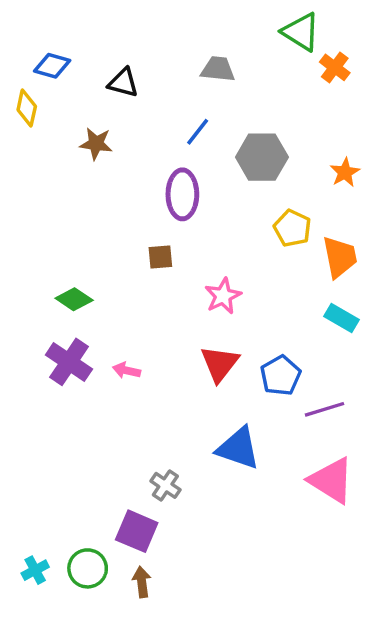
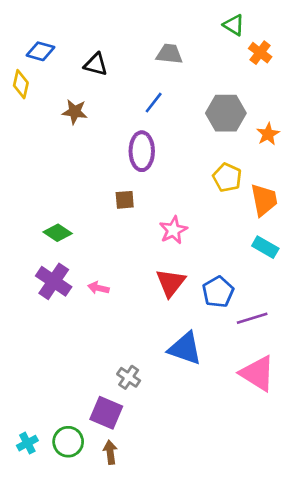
green triangle: (301, 32) -> (234, 25), size x0.7
gray hexagon: (262, 157) -> (226, 113), moved

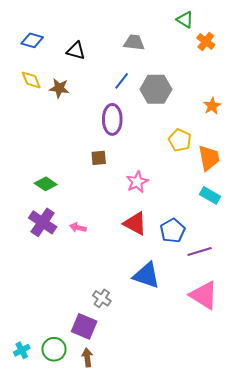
yellow diamond: (21, 84) -> (31, 80), moved, turned -35
gray hexagon: (226, 113) -> (156, 89), moved
red triangle: (171, 283) -> (135, 223), turned -40

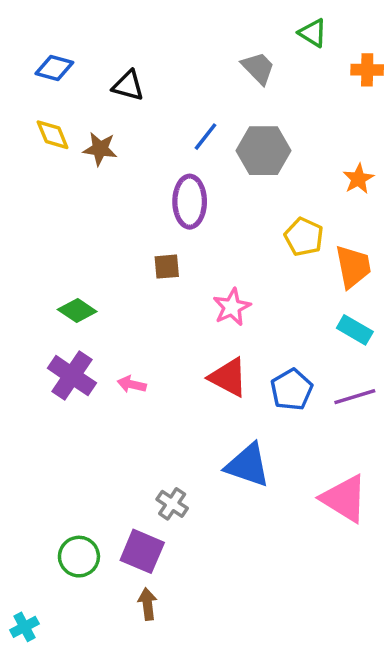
orange cross: (206, 41) -> (367, 70), moved, turned -36
gray trapezoid: (134, 42) -> (258, 68), moved, turned 40
purple line: (200, 251) -> (355, 397), moved
green circle: (54, 349) -> (79, 557), moved
cyan cross: (22, 350) -> (24, 627), moved

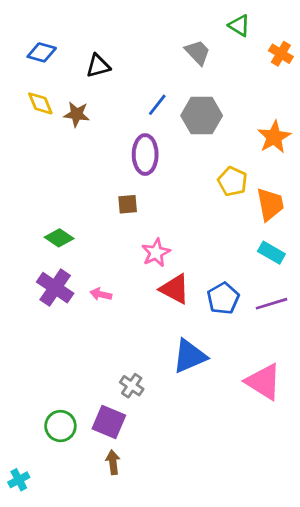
orange cross: (367, 70) -> (281, 54), turned 30
black triangle: (128, 86) -> (98, 66), turned -30
orange star: (358, 179) -> (274, 137), size x1.4
pink star: (232, 307) -> (156, 253), moved
blue triangle: (248, 465) -> (190, 356), turned -42

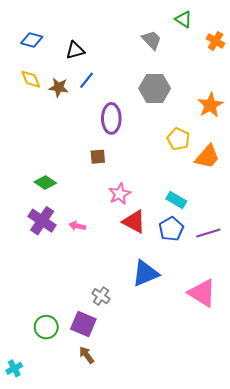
blue line: (157, 105) -> (86, 80), moved
orange trapezoid: (270, 204) -> (207, 157), turned 52
cyan rectangle: (271, 253) -> (176, 200), moved
brown arrow: (113, 462) -> (86, 355), turned -30

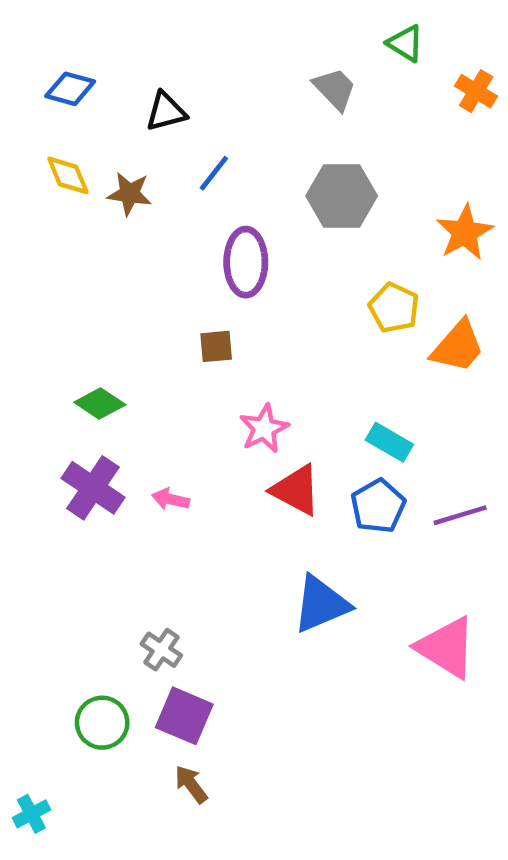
blue line: (86, 80) -> (214, 173), moved
gray cross: (101, 296) -> (161, 650), moved

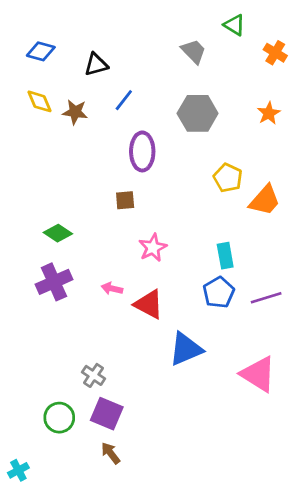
orange star: (465, 232) -> (269, 113), moved, size x0.7
cyan rectangle: (389, 442) -> (225, 256), turned 50
purple cross: (93, 488) -> (54, 282), turned 32
red triangle: (296, 490) -> (149, 304), moved
pink arrow: (171, 499) -> (112, 288), moved

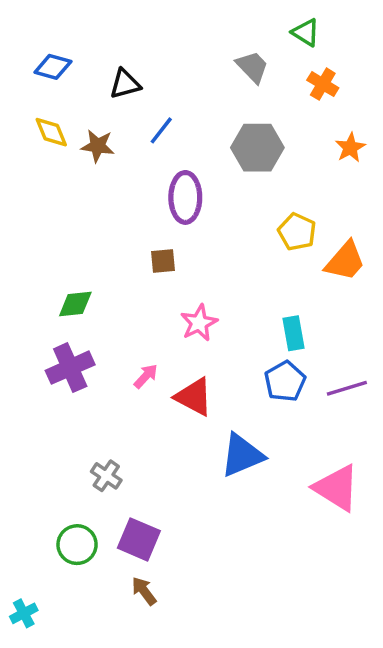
orange cross: (275, 53) -> (323, 84), moved
green diamond: (58, 233) -> (75, 304), turned -40
pink arrow: (112, 288) -> (146, 376), turned 120
gray cross: (94, 375) -> (106, 476), moved

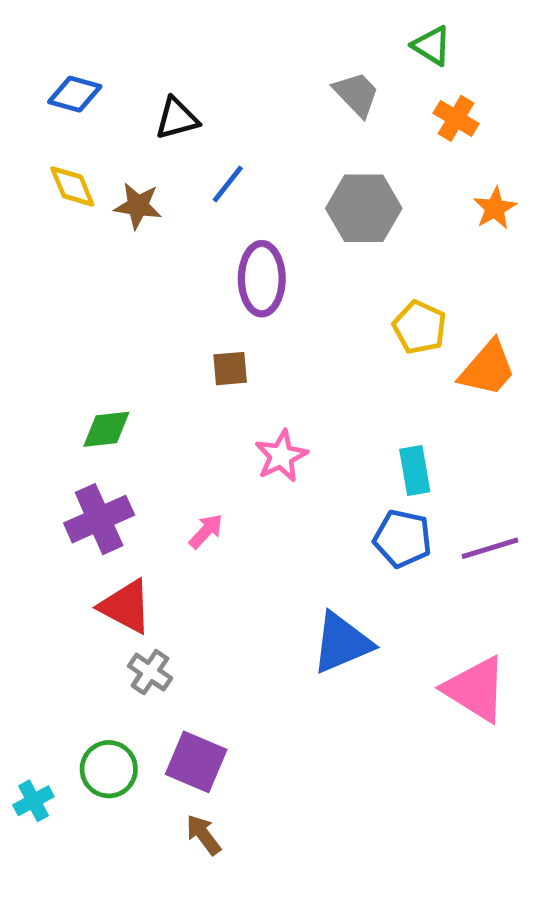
blue pentagon: (285, 381) -> (403, 539), turned -30
red triangle: (194, 397) -> (126, 606), moved
cyan cross: (24, 613) -> (33, 801), moved

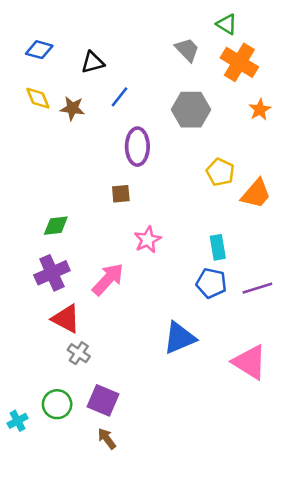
orange cross: (456, 118) -> (239, 62), size x1.6
pink arrow: (206, 531) -> (108, 279), size x1.8

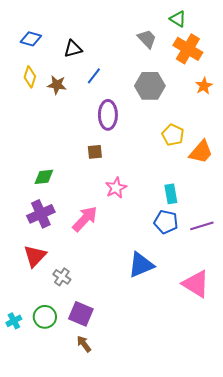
yellow diamond: (38, 98) -> (30, 77), turned 40
red triangle: (66, 319) -> (35, 256), moved, turned 45
cyan cross: (18, 421) -> (14, 321), moved

